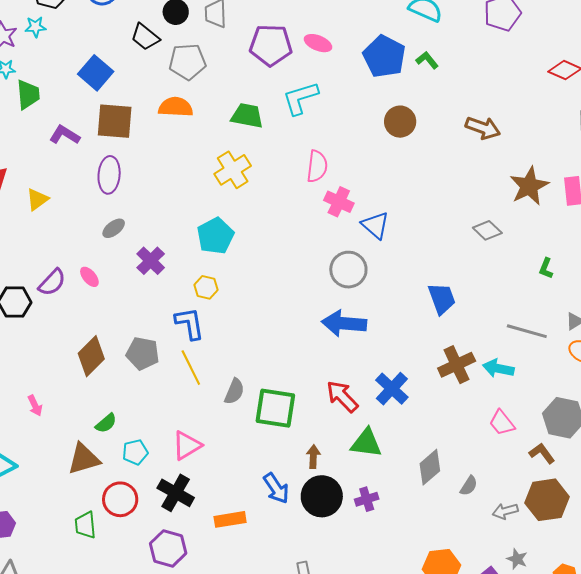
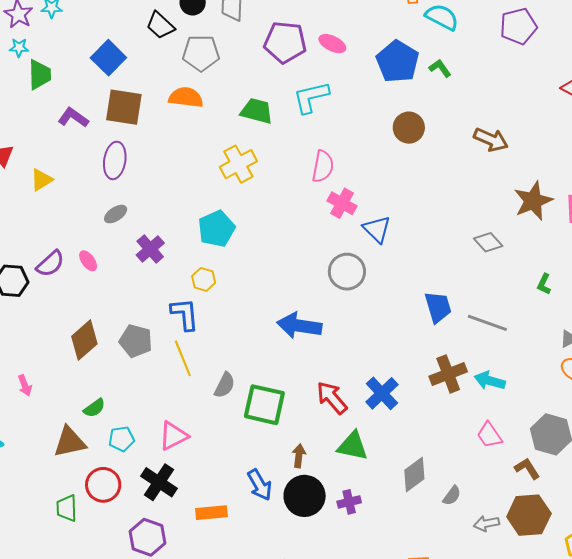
blue arrow: (344, 323) -> (299, 326), moved
gray line: (527, 331) -> (487, 323), moved

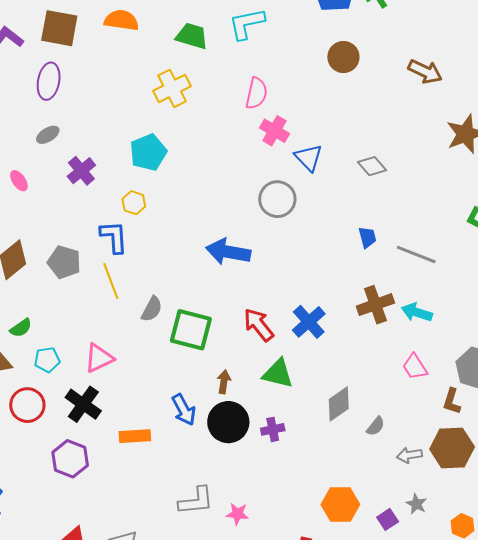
gray diamond: (488, 242) -> (372, 166), moved
blue trapezoid: (438, 307) -> (367, 237), size x0.7
brown L-shape: (527, 469) -> (452, 401), turned -132

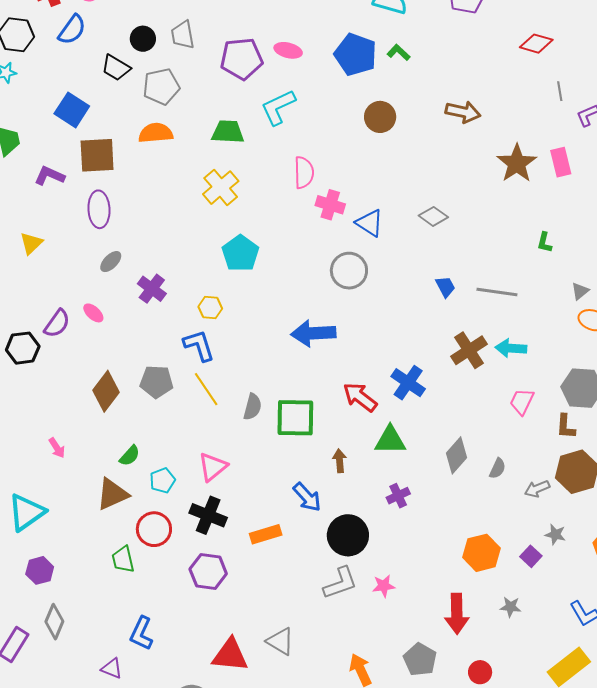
cyan pentagon: (148, 152) -> (240, 253), moved
pink trapezoid: (415, 367) -> (522, 402), turned 72
black circle: (228, 422) -> (348, 535), moved

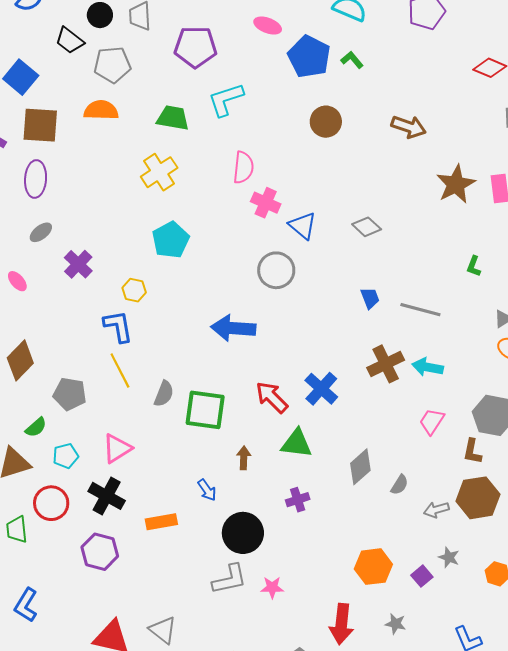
pink ellipse: (288, 50) -> (268, 26), moved
gray pentagon: (156, 382) -> (70, 394), moved
blue arrow: (307, 497) -> (207, 490), size x0.7

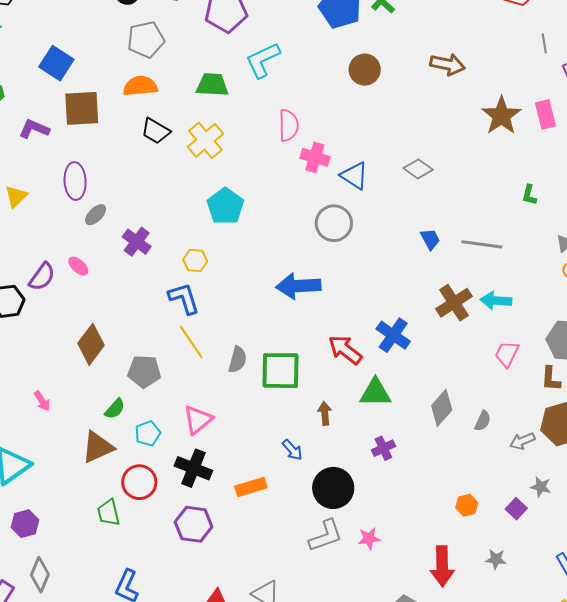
black trapezoid: (70, 41) -> (156, 131), moved
purple ellipse: (36, 179) -> (75, 181), moved
orange hexagon: (373, 567) -> (467, 505), size x0.6

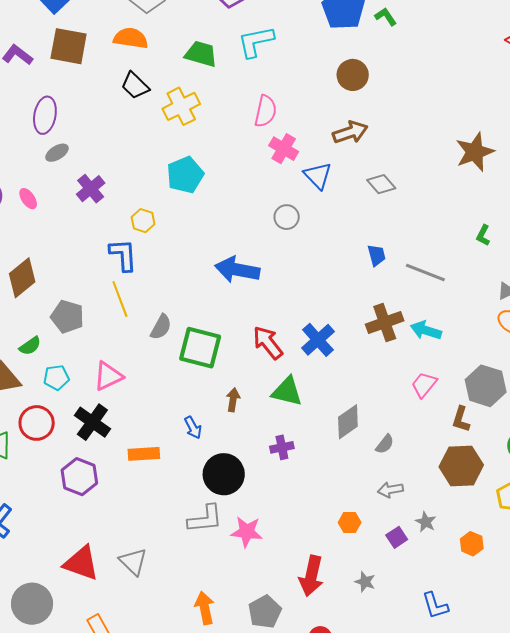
brown arrow: (448, 64) -> (350, 132), moved, turned -44
gray circle: (334, 223) -> (287, 217), size x0.7
gray arrow: (522, 441) -> (390, 490), moved
pink star: (369, 538) -> (247, 532), size x1.4

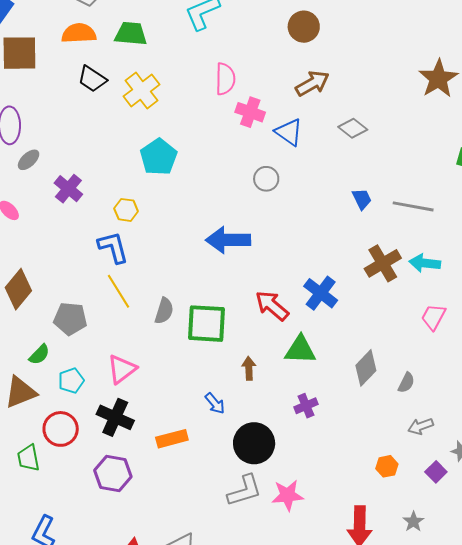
green trapezoid: (201, 54) -> (131, 34), moved
gray star: (365, 582) -> (413, 522), turned 30

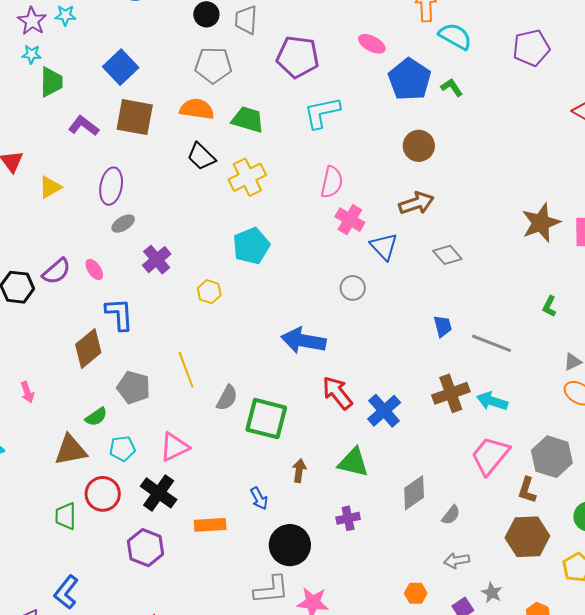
blue L-shape: (113, 247) -> (119, 314), moved
red arrow: (272, 306) -> (337, 393), moved
pink trapezoid: (433, 317) -> (490, 456), size x1.5

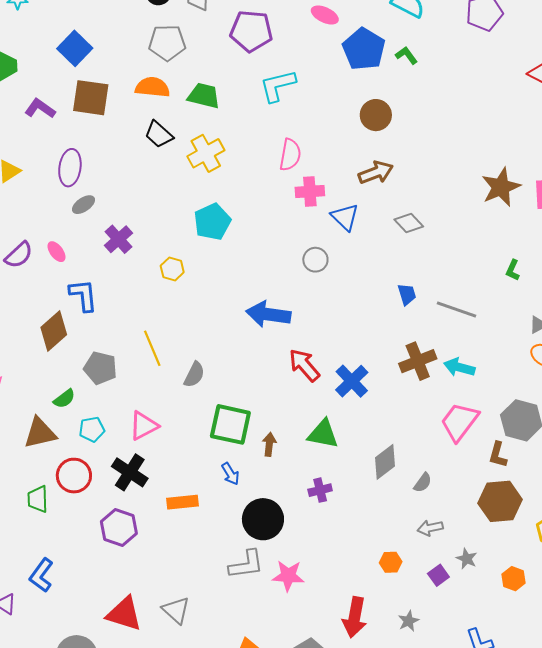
pink cross: (350, 220) -> (310, 191), turned -32
green square: (266, 419) -> (230, 424), moved

